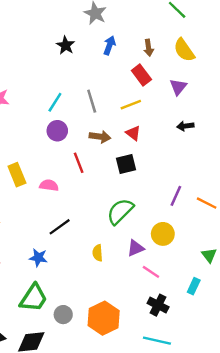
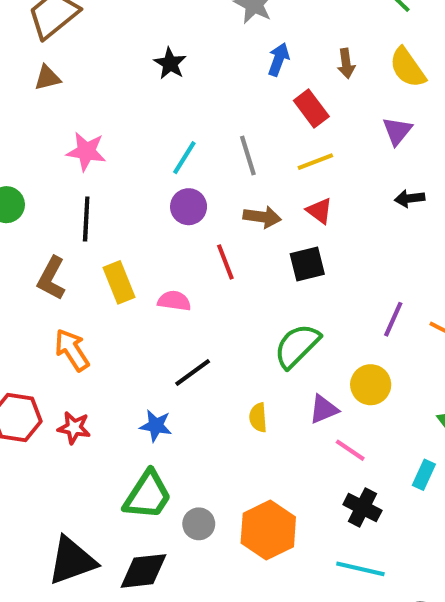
black star: (66, 45) -> (170, 63), moved
red rectangle: (141, 75) -> (311, 108), moved

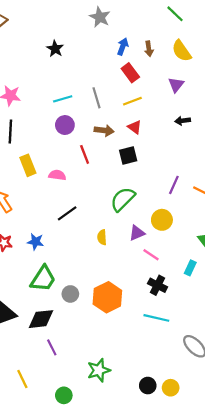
blue arrow: (279, 59) -> (123, 47), moved
cyan line: (184, 158) -> (63, 99), turned 42
blue star: (156, 426) -> (35, 242), moved

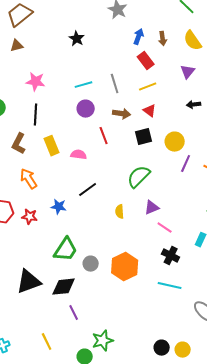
yellow circle: (162, 220) -> (175, 142), moved
blue star: (35, 242) -> (59, 207), moved
green star: (99, 370) -> (103, 341), moved

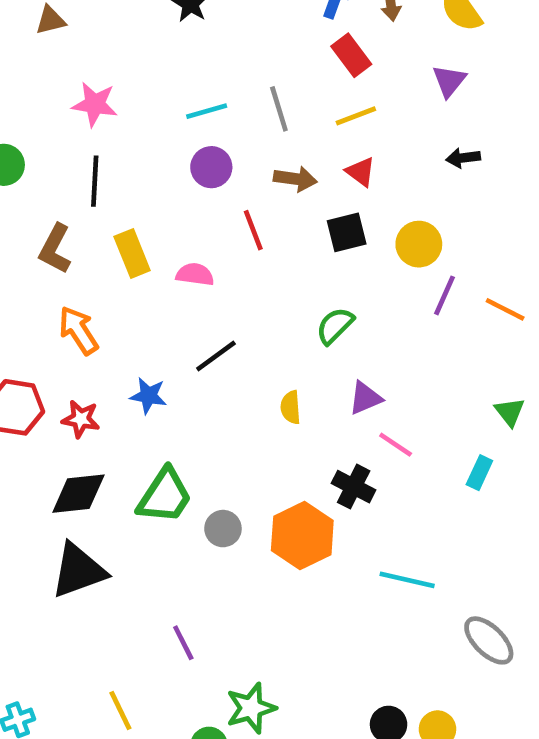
green semicircle: (139, 177) -> (335, 326), size x0.7
black cross: (171, 256) -> (354, 487), moved
black diamond: (64, 287) -> (78, 494), moved

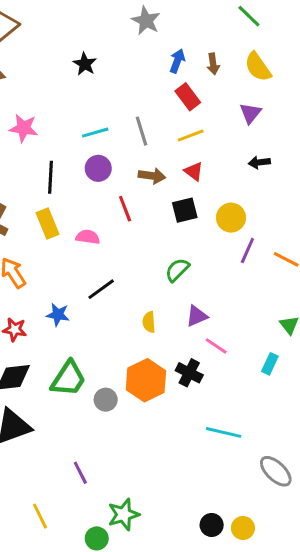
black line: (95, 181) -> (50, 177), moved
orange hexagon: (302, 536) -> (146, 380), moved

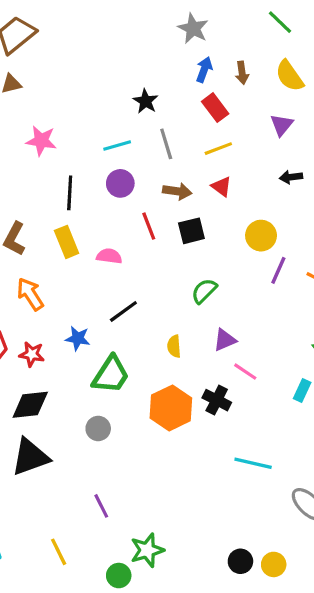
gray star: (146, 21) -> (193, 28), moved
black star: (85, 64) -> (146, 101), moved
black square: (185, 210) -> (191, 231), moved
green trapezoid: (68, 379) -> (111, 375), moved
gray circle: (106, 400) -> (98, 428), moved

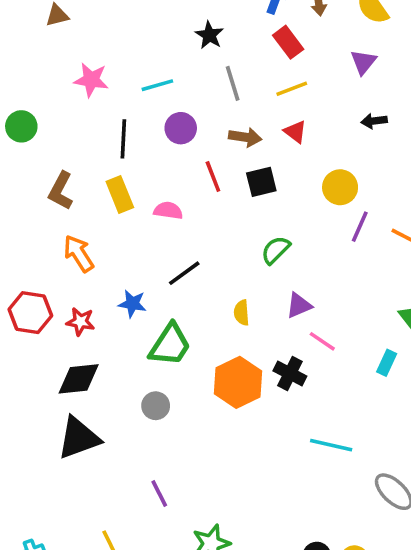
cyan line: (117, 145) -> (157, 85), moved

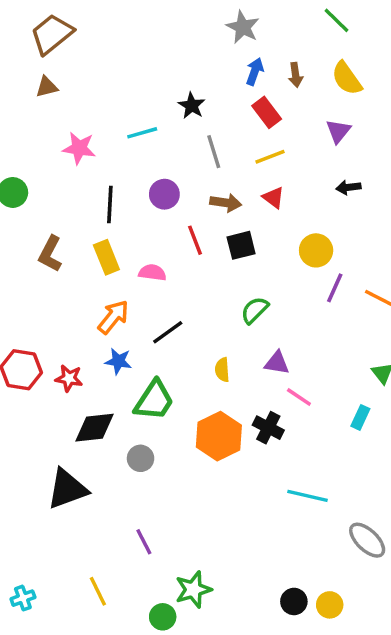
cyan line: (157, 85) -> (142, 133), moved
orange arrow: (79, 254) -> (113, 317), moved, turned 72
purple triangle: (299, 305) -> (277, 363), turned 32
black diamond: (79, 379) -> (94, 428), moved

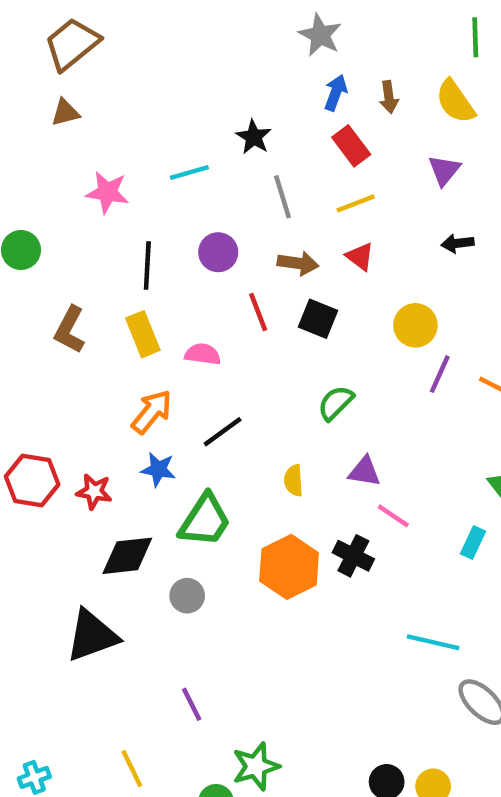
green line: (336, 20) -> (475, 37), moved, turned 44
black square: (241, 245) -> (318, 319), turned 36
cyan line: (308, 496) -> (433, 642), moved

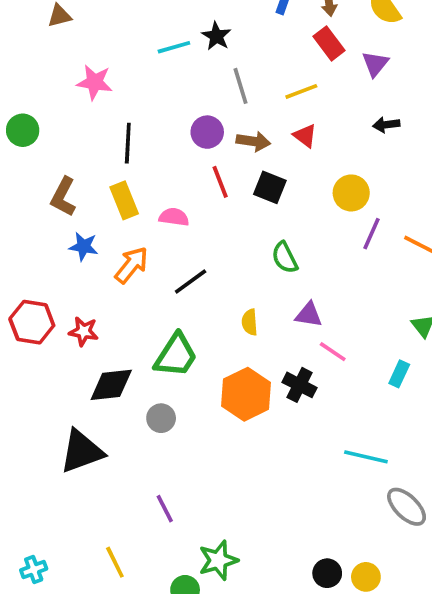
red rectangle: (351, 146) -> (329, 43), moved
cyan line: (189, 172) -> (174, 47), moved
purple circle: (218, 252) -> (207, 132), moved
green semicircle: (336, 403) -> (285, 258), turned -72
blue star: (158, 469) -> (84, 246), moved

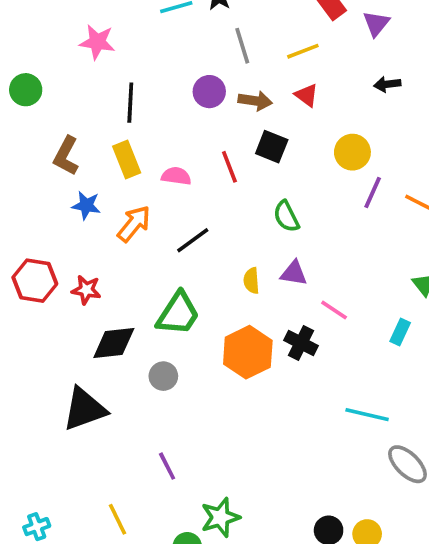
red line: (220, 182) -> (229, 167), moved
purple triangle: (309, 315) -> (294, 273), moved

